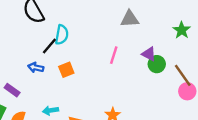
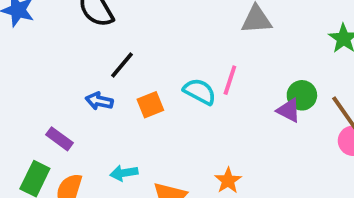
cyan semicircle: (62, 35) -> (200, 92), moved, turned -72
purple triangle: (149, 54) -> (289, 110), moved

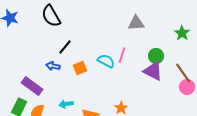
green circle: (302, 95) -> (156, 56), moved
purple triangle: (289, 110) -> (153, 71), size x1.5
purple rectangle: (60, 139) -> (32, 86), size x1.5

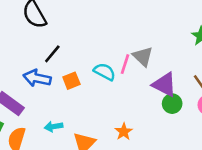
gray triangle: (136, 23) -> (143, 56), moved, turned 48
green circle: (156, 56) -> (172, 104), moved
blue arrow: (53, 66) -> (37, 78), size x1.5

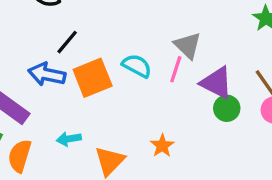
pink line: (125, 64) -> (176, 69), moved
orange square: (71, 81) -> (93, 78), size x1.6

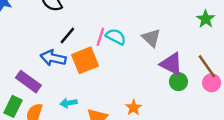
cyan semicircle: (137, 66) -> (116, 37), moved
pink line: (176, 69) -> (100, 37), moved

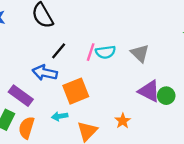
cyan semicircle: (116, 37) -> (105, 52), turned 144
orange square: (85, 60) -> (76, 91), moved
purple triangle: (171, 64) -> (149, 91), moved

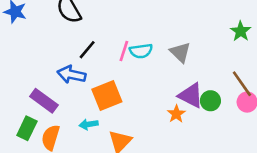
orange star: (123, 121) -> (176, 114), moved

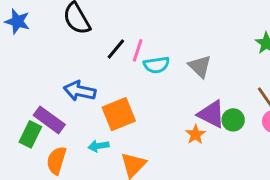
black line: (87, 50) -> (116, 49), moved
pink line: (124, 51) -> (138, 50), moved
green rectangle: (27, 128) -> (30, 134), moved

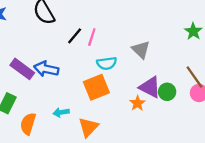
cyan semicircle: (156, 65) -> (107, 63), moved
orange square: (119, 114) -> (96, 87), moved
purple rectangle: (49, 120) -> (22, 69), moved

